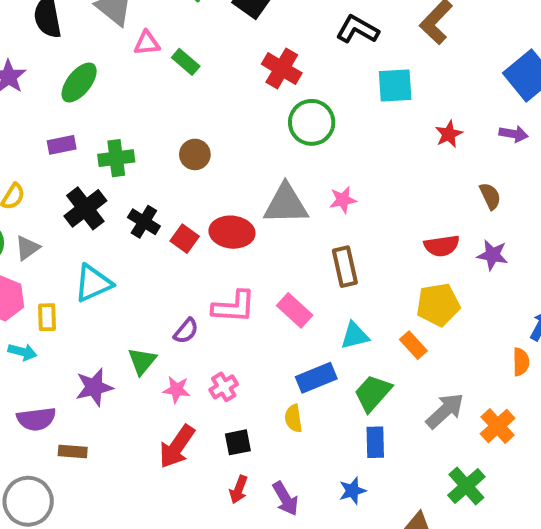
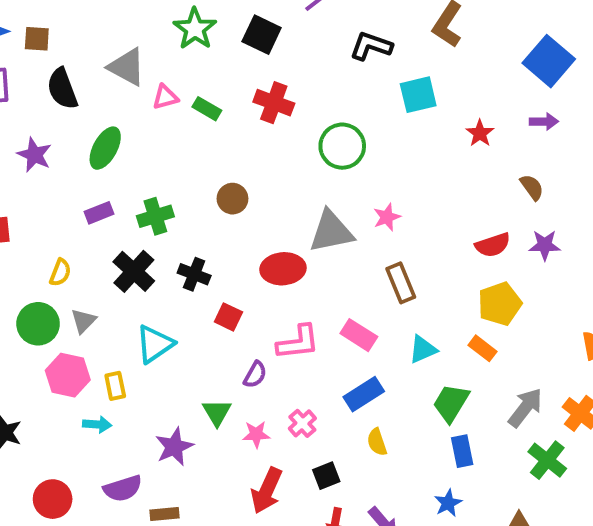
red cross: (282, 69) -> (274, 103), moved
red square: (185, 239) -> (228, 317), moved
blue rectangle: (316, 378) -> (364, 394), moved
green cross: (466, 486) -> (547, 460), moved

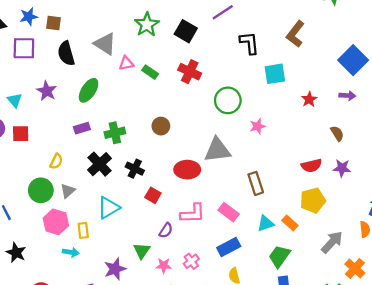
black L-shape: (371, 46) -> (249, 43), turned 60
pink star: (387, 217) -> (258, 126), moved
orange rectangle: (482, 348) -> (290, 223), moved
gray arrow: (525, 408) -> (332, 242), moved

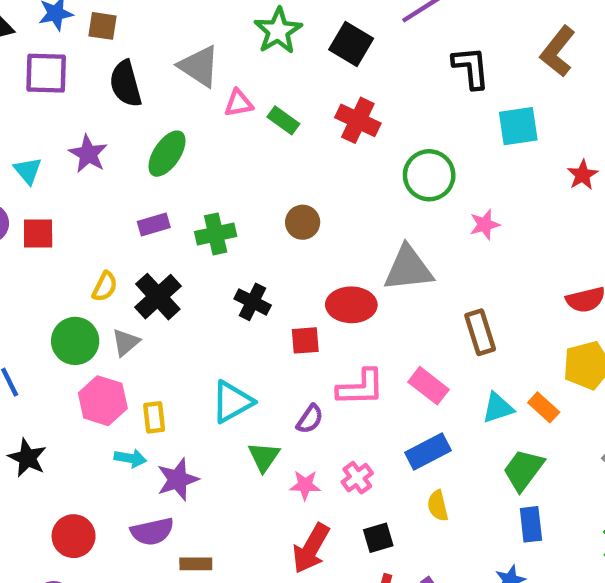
black cross: (100, 164) -> (158, 297), moved
red square: (153, 195) -> (305, 340), moved, turned -35
cyan triangle: (108, 208) -> (232, 402), moved
purple star: (115, 269) -> (178, 480), moved

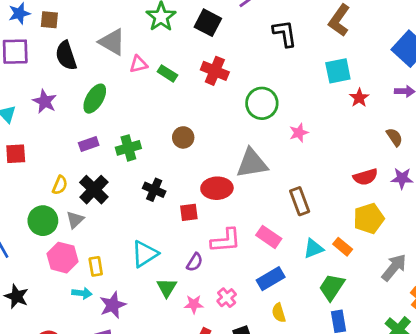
cyan square: (518, 126) -> (338, 71), moved

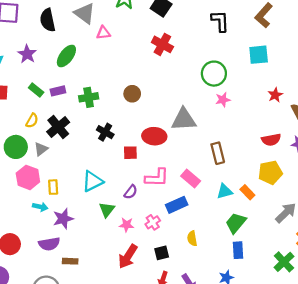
green rectangle: (167, 73) -> (36, 90), moved
red star: (359, 98) -> (275, 95), moved
green circle: (262, 103) -> (214, 74), moved
blue rectangle: (271, 279) -> (177, 205), moved

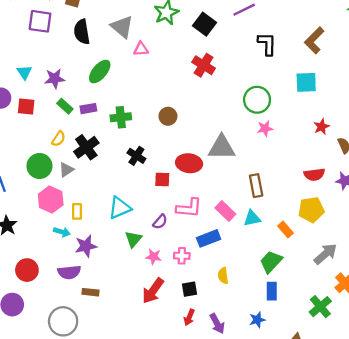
purple star: (27, 54) -> (55, 79), moved, turned 30
cyan triangle: (225, 191) -> (252, 218), moved
pink cross: (153, 222) -> (182, 256), turned 32

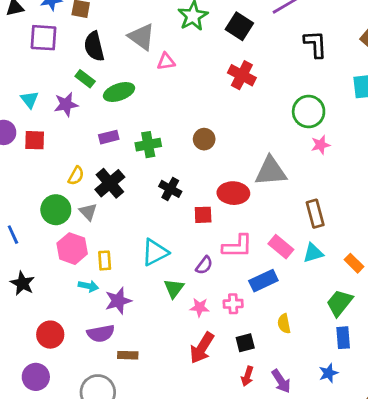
green ellipse: (100, 72) -> (119, 92), turned 35
green rectangle: (65, 106) -> (85, 79), moved
gray triangle: (66, 170) -> (88, 212), turned -35

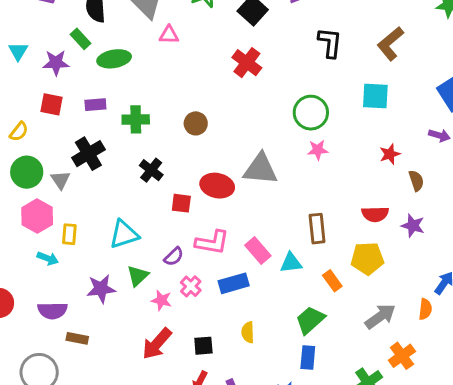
red square: (35, 140) -> (52, 104), moved
yellow semicircle: (76, 176) -> (19, 132), moved
brown rectangle: (315, 214) -> (317, 229), moved
purple star: (118, 301) -> (101, 289), moved
pink cross: (233, 304) -> (191, 286), moved, turned 36

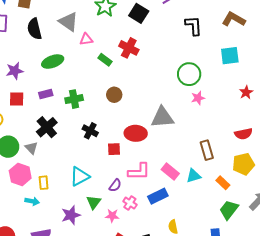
green rectangle: (81, 39) -> (105, 60), moved
brown L-shape: (390, 44) -> (234, 19), turned 80
red cross: (247, 63) -> (129, 48), moved
green trapezoid: (310, 320) -> (229, 210), moved

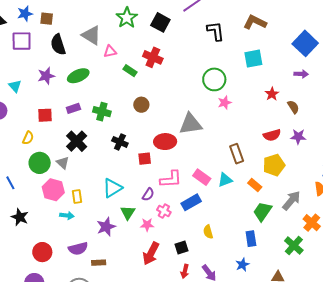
purple star: (15, 71) -> (46, 76), moved
green cross: (74, 99) -> (102, 112), turned 30

